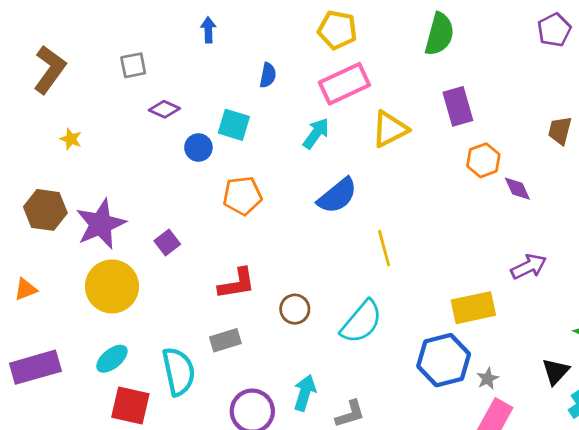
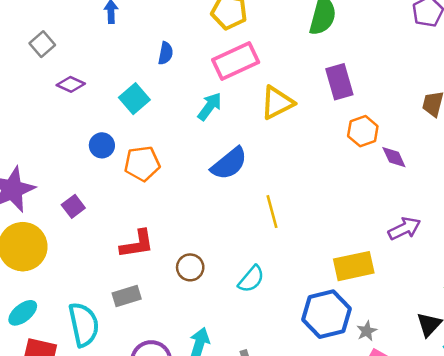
gray square: (133, 65) -> (42, 44), turned -30
cyan square: (234, 125) -> (134, 99), turned 32
blue circle: (198, 148) -> (102, 145), moved
cyan semicircle: (361, 322) -> (251, 279), size x0.7

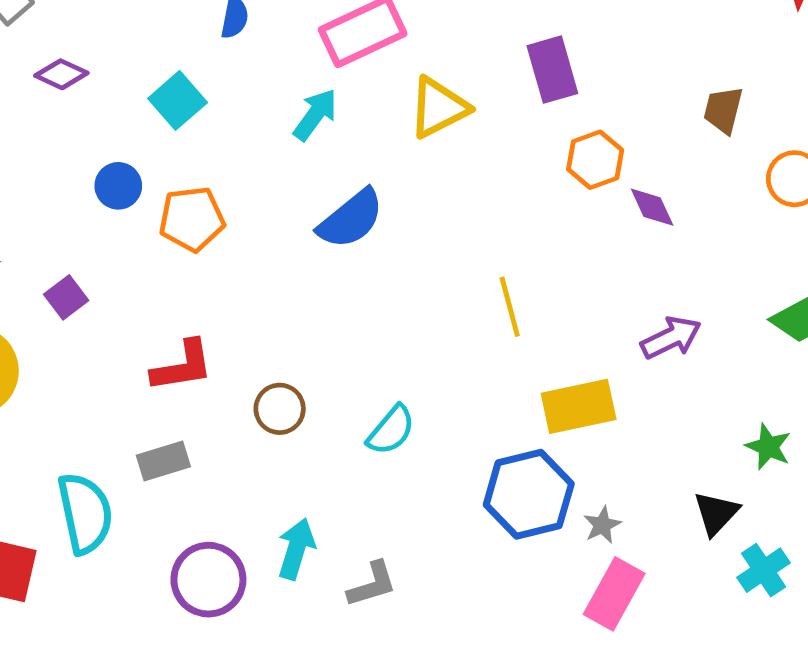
yellow line: (272, 212) -> (510, 307), moved

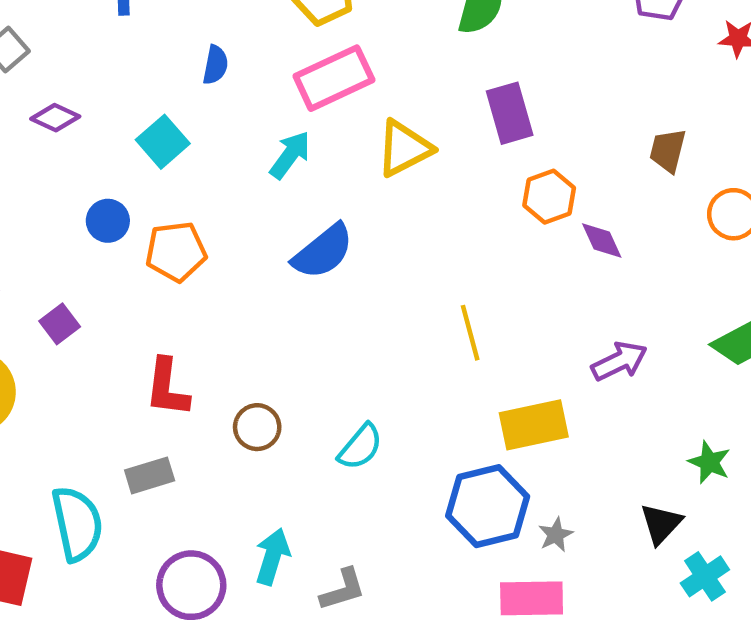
red L-shape: (182, 366) -> (167, 388), turned 106
pink rectangle: (614, 594) -> (532, 598), moved, turned 60

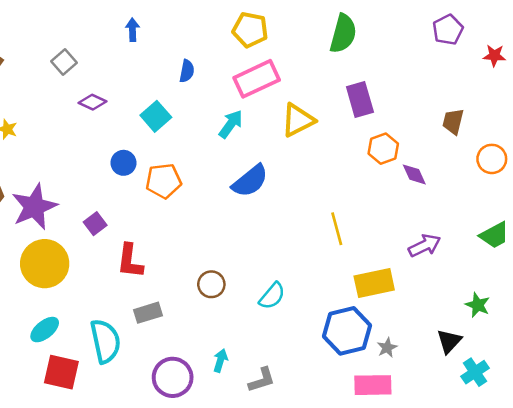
red L-shape: (167, 388) -> (130, 261), moved
cyan arrow: (273, 557) -> (220, 361), size x0.7

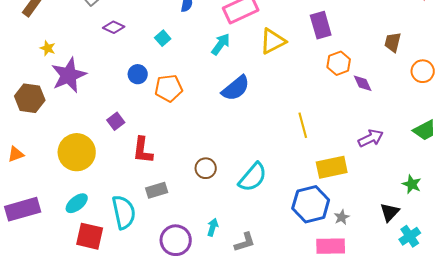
cyan square: (156, 116) -> (163, 38), size x0.7
purple star: (34, 207) -> (69, 75), moved
cyan semicircle: (272, 296) -> (253, 177), size x1.4

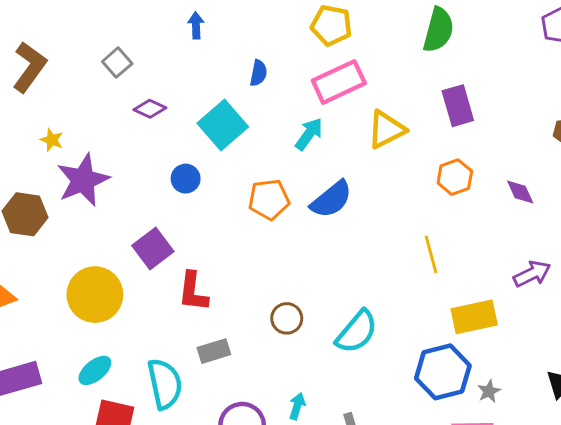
cyan square: (163, 38) -> (223, 125), size x2.0
orange hexagon: (339, 63) -> (455, 177), moved
orange pentagon: (169, 88) -> (269, 199), moved
purple square: (116, 121) -> (153, 248), size x1.5

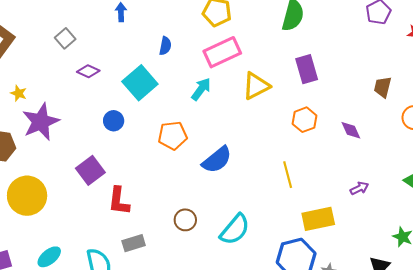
blue semicircle: (331, 199) -> (217, 160), moved
purple arrow: (532, 274) -> (359, 188), size x0.7
yellow circle: (95, 295) -> (27, 196), moved

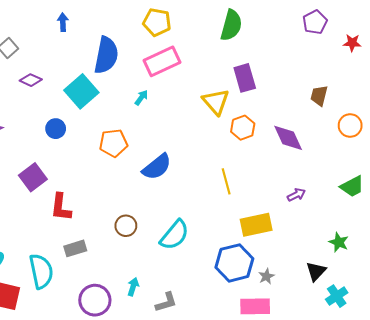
blue semicircle: (165, 46) -> (106, 55), size x2.0
yellow triangle: (256, 86) -> (216, 102), moved, turned -44
cyan arrow: (201, 89) -> (141, 98), size x0.7
purple diamond: (351, 130) -> (288, 138), size x1.5

